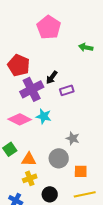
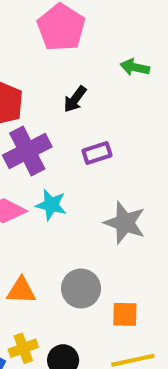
black arrow: (52, 77) -> (75, 99), moved
gray star: (73, 138) -> (125, 223), moved, size x1.5
yellow cross: (30, 178) -> (23, 348), moved

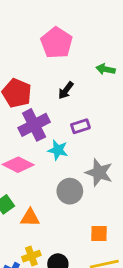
cyan star: (51, 205) -> (58, 150), moved
gray circle: (81, 289) -> (70, 191), moved

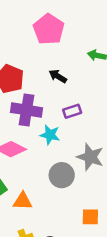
black arrow: (66, 90) -> (58, 76), turned 84
purple cross: (34, 125) -> (27, 110), turned 36

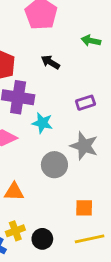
purple rectangle: (72, 111) -> (85, 103), moved

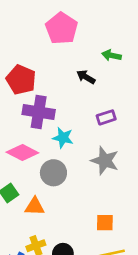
black arrow: (50, 62) -> (86, 77), moved
gray circle: (54, 165) -> (53, 173), moved

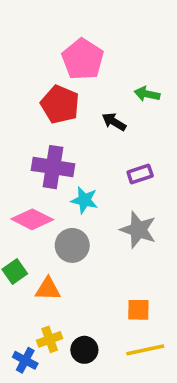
red pentagon: (21, 80) -> (60, 104), moved

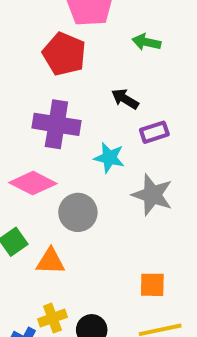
green arrow: (147, 94) -> (146, 42), moved
black arrow: (114, 122) -> (125, 99), moved
cyan star: (84, 200) -> (109, 158), moved

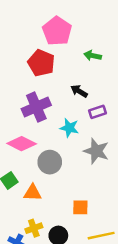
purple cross: (56, 124) -> (36, 107), turned -32
orange square: (152, 285) -> (80, 207), moved

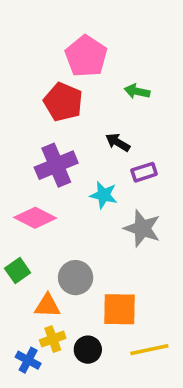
gray circle: (50, 162) -> (76, 278), moved
orange triangle: (33, 193) -> (47, 306), moved
orange square: (80, 207) -> (119, 309), size x1.5

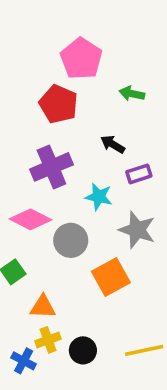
gray circle: (76, 278) -> (71, 240), moved
orange square: (119, 309) -> (111, 277), moved, turned -30

